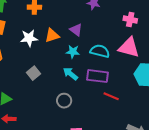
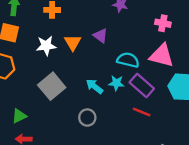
orange triangle: (52, 35) -> (73, 42), turned -42
cyan star: (73, 52) -> (116, 83), moved
gray square: (33, 73) -> (52, 86), size x1.6
purple rectangle: (97, 76) -> (142, 85), moved, turned 35

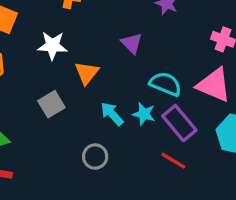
orange triangle: (73, 42) -> (87, 73), moved
gray square: (52, 86) -> (51, 104), size x0.7

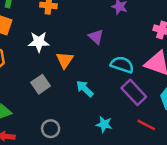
cyan star: (144, 114) -> (104, 124), moved
gray circle: (95, 157) -> (51, 129), moved
red line: (173, 161) -> (146, 125), moved

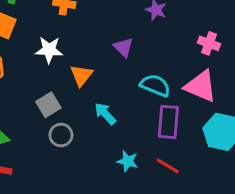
purple rectangle: (134, 92) -> (168, 122), turned 45
red line: (146, 125) -> (168, 166), moved
gray circle: (51, 129) -> (61, 135), moved

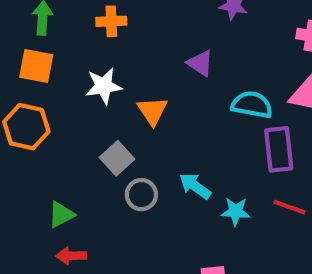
cyan arrow: (105, 114) -> (195, 186), moved

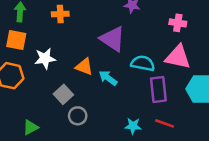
purple triangle: (200, 63) -> (113, 39), size x1.6
white star: (104, 86) -> (45, 58), moved
orange triangle: (152, 111) -> (84, 67), turned -36
cyan arrow: (195, 186) -> (108, 78), moved

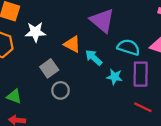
cyan star: (133, 126) -> (115, 77), moved
green triangle: (31, 127) -> (14, 96), turned 42

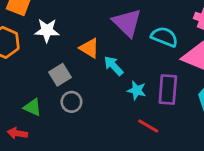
cyan semicircle: (129, 47) -> (164, 37), moved
green triangle: (14, 96) -> (33, 107), moved
red line: (143, 107) -> (148, 126), moved

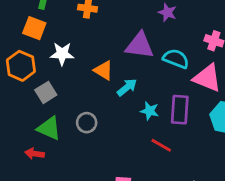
purple triangle: (127, 23) -> (140, 45), turned -36
cyan arrow: (114, 66) -> (127, 87), turned 95
gray square: (60, 75) -> (46, 92), moved
green triangle: (33, 107) -> (49, 128), size x1.4

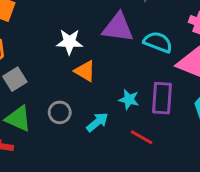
white star: (62, 54) -> (69, 42), moved
orange triangle: (103, 70) -> (85, 71), moved
cyan arrow: (127, 87) -> (97, 122), moved

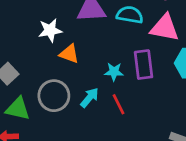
gray circle: (60, 112) -> (54, 96), size x1.5
red line: (142, 137) -> (119, 104), moved, turned 45

